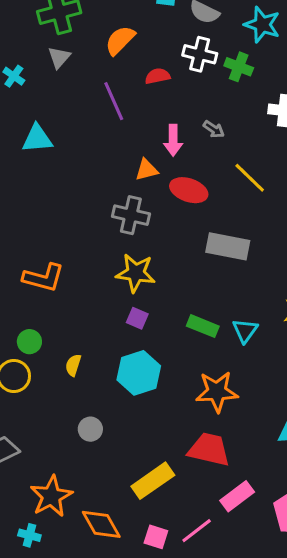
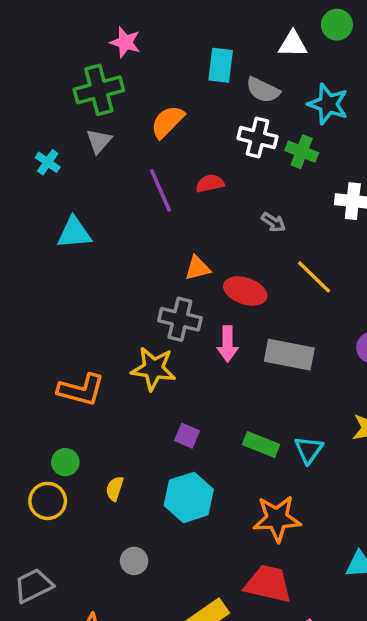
red semicircle: (158, 76) -> (210, 183), moved
pink arrow: (173, 140) -> (228, 344), moved
yellow star: (136, 273) -> (153, 369), moved

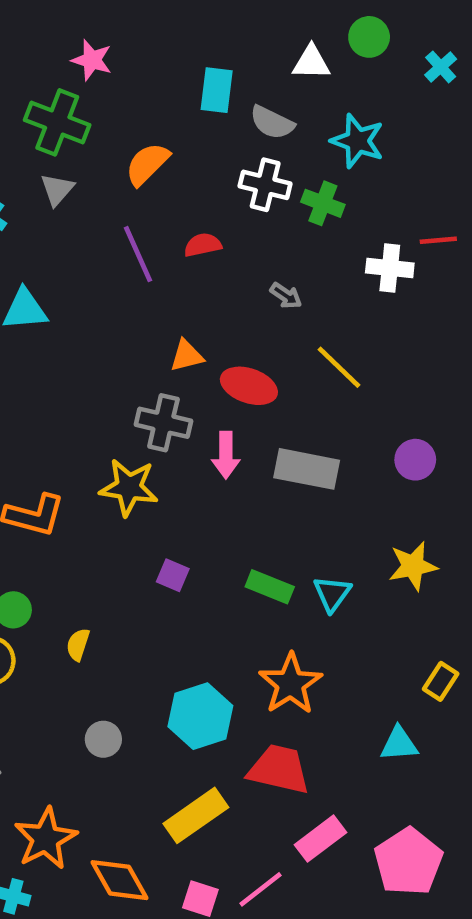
green cross: (99, 90) -> (57, 122), turned 36
cyan hexagon: (189, 497) -> (200, 716), moved
orange star: (277, 519) -> (290, 684), turned -30

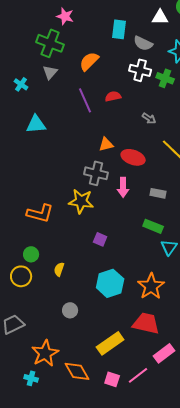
gray rectangle: (307, 469) -> (158, 193), size x0.6
green rectangle: (270, 587) -> (153, 226), moved
cyan hexagon: (200, 716) -> (110, 283), moved

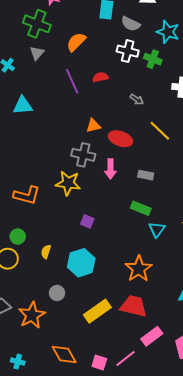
cyan hexagon: (110, 283) -> (81, 263), moved
yellow rectangle: (110, 343) -> (97, 311), moved
orange star: (45, 353) -> (32, 315), moved

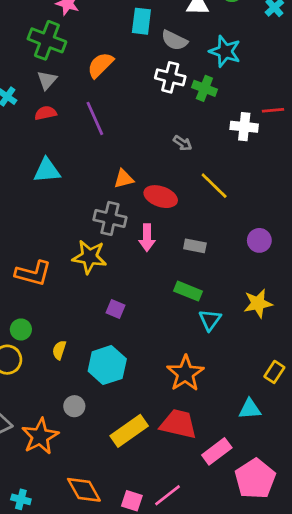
red semicircle: (100, 77) -> (46, 113), moved
cyan triangle: (23, 105) -> (47, 171), moved
pink rectangle: (152, 336) -> (217, 451), moved

